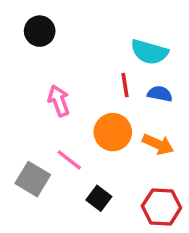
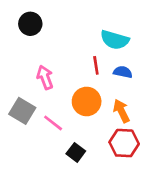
orange arrow: (158, 144) -> (121, 111), turned -140
gray square: (33, 179) -> (22, 111), moved
red hexagon: (162, 207) -> (124, 143), moved

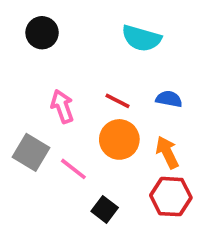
cyan semicircle: (115, 40) -> (141, 38), moved
red line: (96, 65) -> (117, 101), moved, turned -54

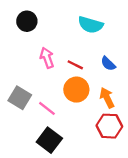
blue semicircle: (169, 99) -> (108, 64), turned -147
pink arrow: (62, 106) -> (47, 58), moved
black square: (105, 209) -> (49, 140), moved, size x1.5

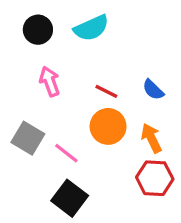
cyan semicircle: (91, 25) -> (91, 28), moved, turned -40
pink arrow: (47, 58) -> (50, 81), moved

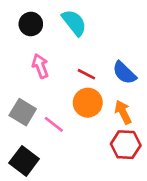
cyan semicircle: (91, 28) -> (74, 23), turned -104
blue semicircle: (153, 90) -> (124, 73), size x1.4
black square: (70, 198) -> (24, 161), moved

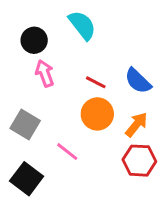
black circle: (31, 24) -> (34, 40), moved
orange arrow: (123, 112) -> (136, 124), turned 65
pink line: (54, 124) -> (67, 152), moved

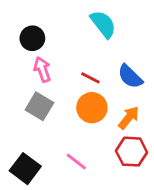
cyan semicircle: (82, 25) -> (103, 24), moved
gray square: (25, 124) -> (39, 106), moved
pink line: (67, 152) -> (76, 162), moved

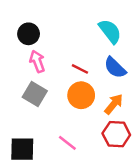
cyan semicircle: (103, 24) -> (110, 31), moved
black square: (25, 169) -> (22, 149), turned -36

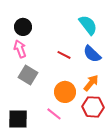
pink arrow: (37, 61) -> (20, 49), moved
orange circle: (81, 95) -> (65, 92), moved

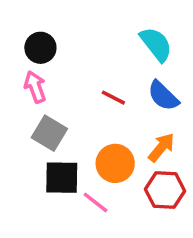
black square: (18, 119) -> (62, 178), moved

